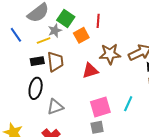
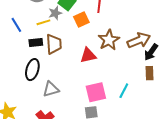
blue line: (16, 35) -> (16, 25), moved
brown star: (110, 54) -> (109, 40), turned -30

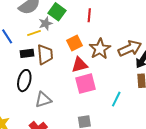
orange square: (81, 20) -> (75, 43), moved
pink square: (96, 92) -> (86, 84), moved

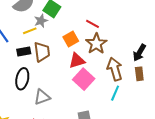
red line: (89, 15) -> (92, 24), moved, turned -64
brown arrow: (130, 48) -> (115, 69), moved, turned -80
pink square: (86, 84) -> (84, 79), turned -30

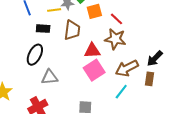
orange square: (71, 39) -> (94, 11), moved
brown star: (96, 44) -> (115, 39), turned 30
brown trapezoid: (42, 52) -> (72, 30), moved
brown arrow: (115, 69) -> (127, 68), turned -115

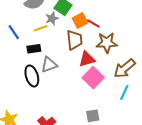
red line: (116, 19) -> (93, 24), moved
brown trapezoid: (72, 30) -> (74, 40), moved
black ellipse: (35, 55) -> (32, 76), turned -30
gray triangle: (50, 77) -> (49, 65), moved

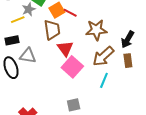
brown star: (107, 43) -> (96, 30), moved
red triangle: (87, 59) -> (65, 48), turned -48
gray triangle: (49, 65) -> (28, 56), turned 30

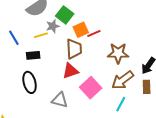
red line: (70, 13) -> (94, 34), turned -56
red triangle: (65, 48) -> (70, 71), moved, turned 42
gray triangle: (28, 56) -> (60, 100), moved

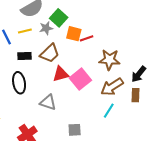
orange square: (81, 30) -> (74, 34), turned 35
yellow line: (41, 35) -> (25, 31), moved
brown trapezoid: (74, 49) -> (50, 53), moved, turned 45
pink square: (91, 88) -> (80, 79), moved

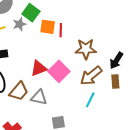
red line: (87, 38) -> (61, 30), turned -64
brown trapezoid: (50, 53) -> (19, 91), moved
gray triangle: (48, 102) -> (39, 97), moved

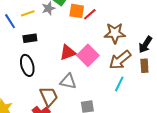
red line: (61, 30) -> (90, 14), turned 48
brown trapezoid: (19, 91) -> (49, 96), moved, turned -65

